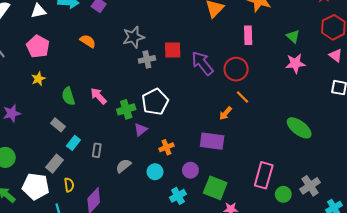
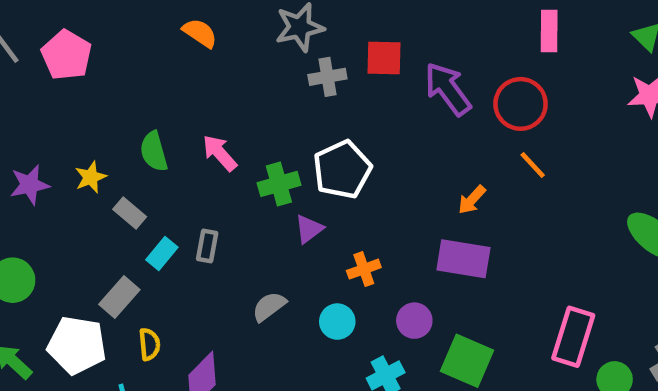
pink pentagon: (38, 46) -> (66, 55), moved
yellow star: (38, 79) -> (91, 177), moved
orange arrow: (225, 113) -> (472, 200), moved
gray rectangle: (97, 150) -> (207, 246), moved

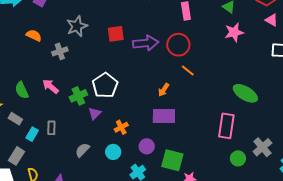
gray cross: (327, 77) -> (60, 51), moved
purple arrow: (448, 89) -> (146, 43), turned 130
pink rectangle: (573, 337) -> (226, 126), moved

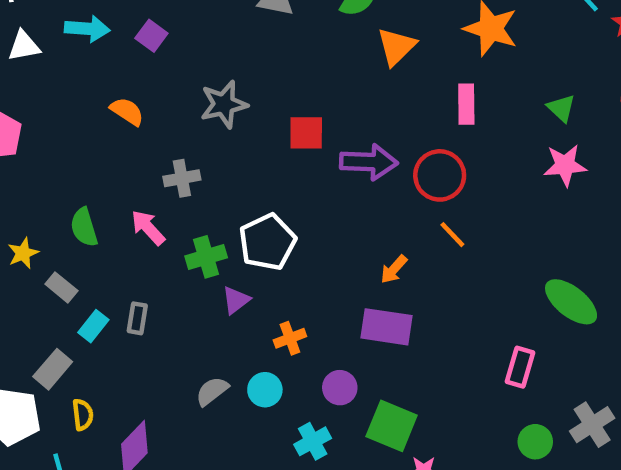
gray cross: (60, 51) -> (182, 178), moved
pink rectangle: (226, 126) -> (520, 367), size x0.7
gray semicircle: (82, 150) -> (212, 391), moved

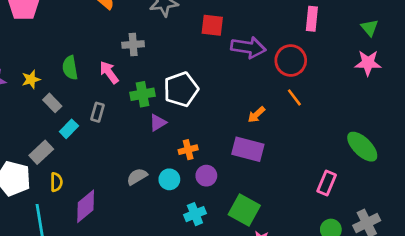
gray rectangle: (137, 318) -> (98, 112), moved
purple circle: (340, 388) -> (206, 176), moved

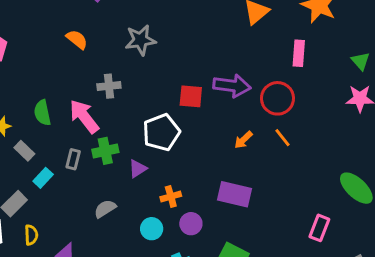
red square: (212, 25) -> (191, 96), moved
pink arrow: (109, 72) -> (84, 116), size x1.4
green cross: (143, 94) -> (105, 151), moved
orange arrow: (256, 115) -> (243, 140), moved
gray semicircle: (137, 177) -> (105, 209), moved

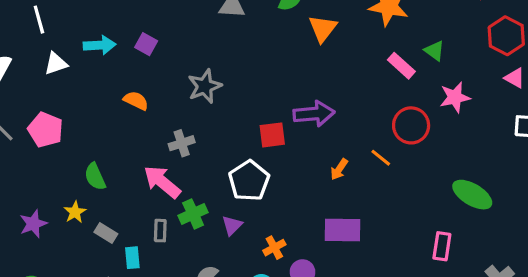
pink rectangle: (299, 53) -> (401, 66), moved, turned -40
green triangle: (361, 61) -> (434, 51), moved
red circle: (277, 98) -> (411, 125), moved
green semicircle: (42, 113) -> (95, 177), moved
cyan rectangle: (43, 178) -> (132, 258), turned -36

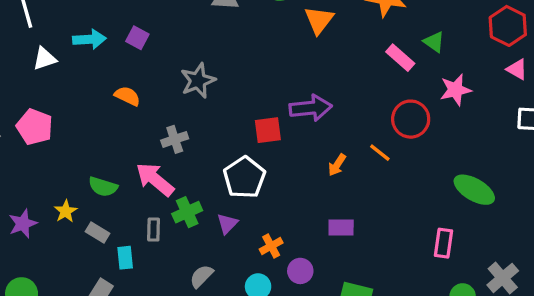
green semicircle: (95, 177) -> (103, 187), moved, turned -48
purple rectangle: (342, 230) -> (341, 227), size x0.7

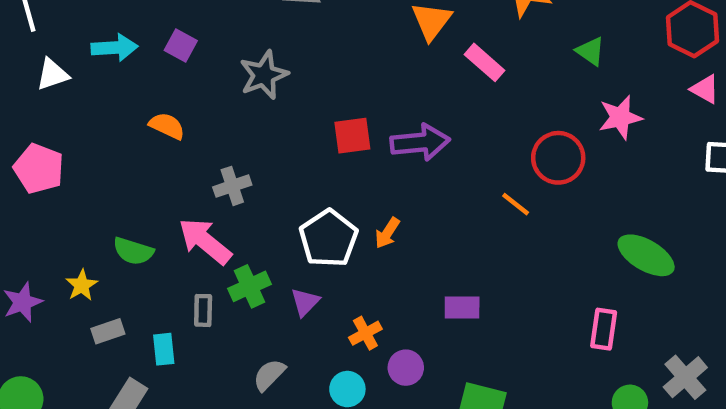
pink rectangle: (400, 58) -> (485, 62), moved
gray star: (198, 81) -> (264, 75), moved
red square: (268, 130) -> (352, 136), moved
orange arrow: (337, 165) -> (387, 233), moved
gray rectangle: (98, 232) -> (108, 331), moved, turned -50

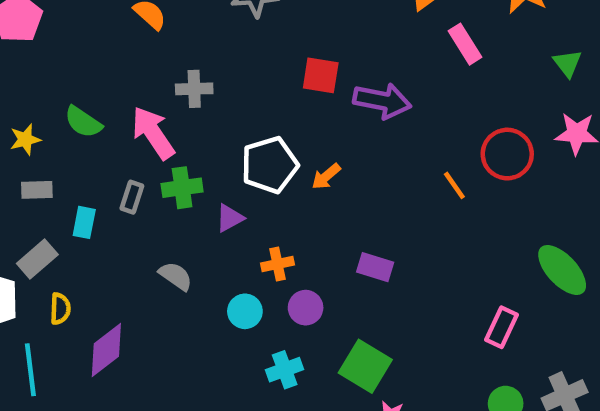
gray semicircle: (269, 375) -> (176, 276), turned 64

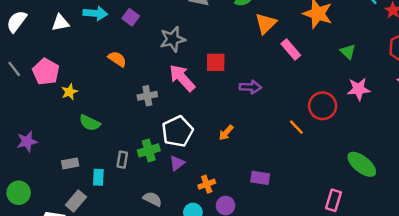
red square: (321, 75) -> (216, 62), moved
purple arrow: (382, 101) -> (250, 87), size x0.7
pink arrow: (153, 133) -> (182, 78), moved
yellow star: (25, 139) -> (69, 92), moved
white pentagon: (270, 165) -> (177, 131), moved

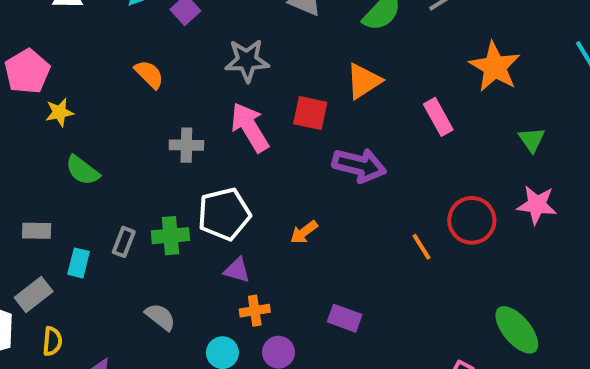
orange triangle: (266, 23) -> (364, 81), moved
purple arrow: (250, 87) -> (359, 165), size x1.4
purple triangle: (177, 163) -> (237, 270), moved, turned 42

